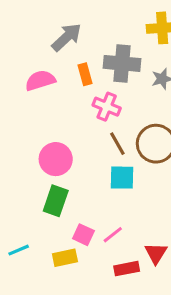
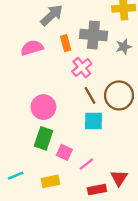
pink cross: (107, 107) -> (82, 68), turned 30
pink square: (83, 235) -> (64, 152), moved

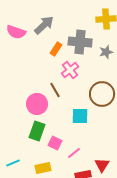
orange rectangle: (66, 43) -> (56, 49), turned 48
pink semicircle: (32, 48) -> (16, 32), moved, turned -144
brown line: (90, 95) -> (55, 90), moved

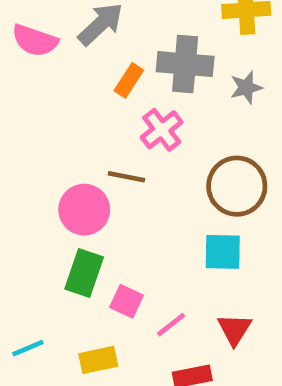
brown line: (55, 90) -> (126, 177), turned -49
cyan square: (80, 116) -> (223, 252), moved
red triangle: (102, 165) -> (234, 329), moved

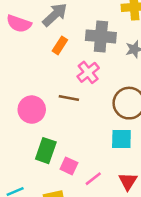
orange rectangle: (129, 80) -> (60, 45), moved
pink circle: (84, 210) -> (32, 110), moved

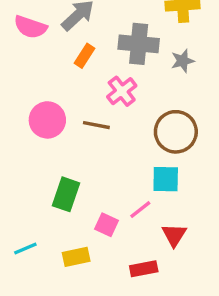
pink circle: (32, 110) -> (47, 120), moved
pink square: (69, 166) -> (107, 225), moved
pink line: (93, 179) -> (140, 210), moved

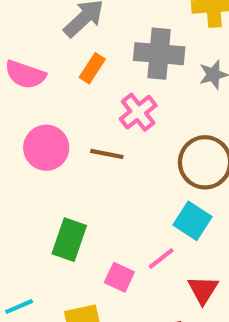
pink semicircle: (30, 27) -> (25, 75), moved
cyan square: (166, 179) -> (192, 221), turned 32

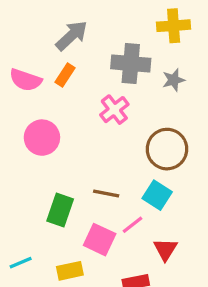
orange rectangle: (92, 68) -> (65, 75), moved
brown line: (107, 154) -> (106, 193), moved
pink square: (119, 277) -> (100, 240), size x1.4

